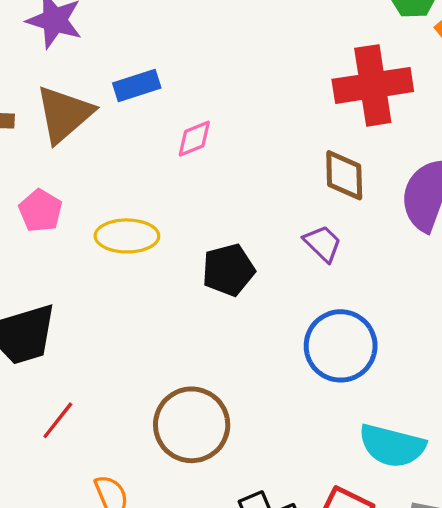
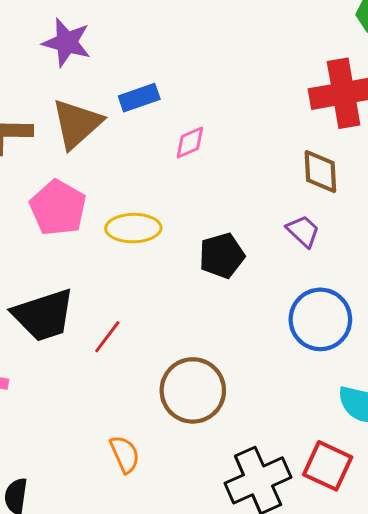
pink pentagon: (40, 211) -> (58, 208), size x1.5
red line: (58, 420) -> (107, 337), moved

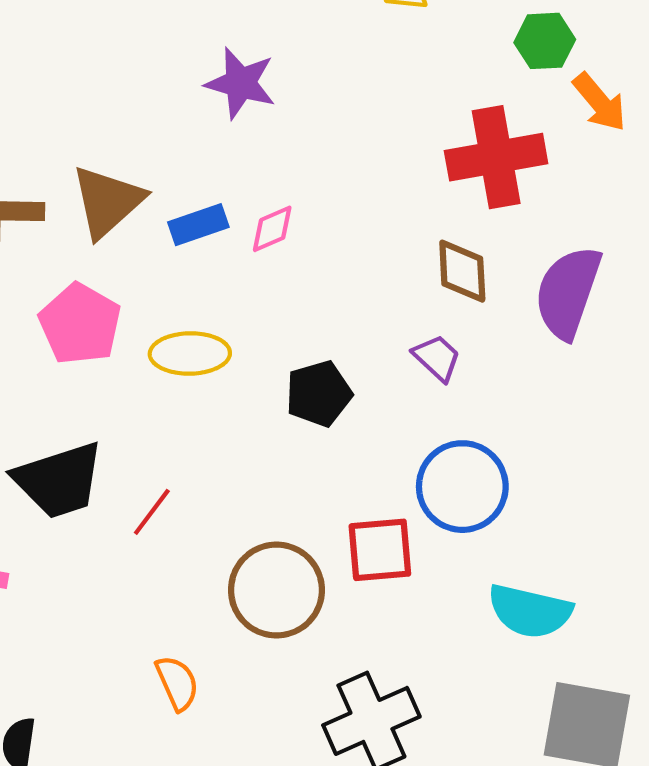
purple star: (67, 43) -> (241, 83), moved
blue rectangle: (139, 98) -> (198, 225), moved
red square: (328, 466) -> (380, 550), moved, turned -30

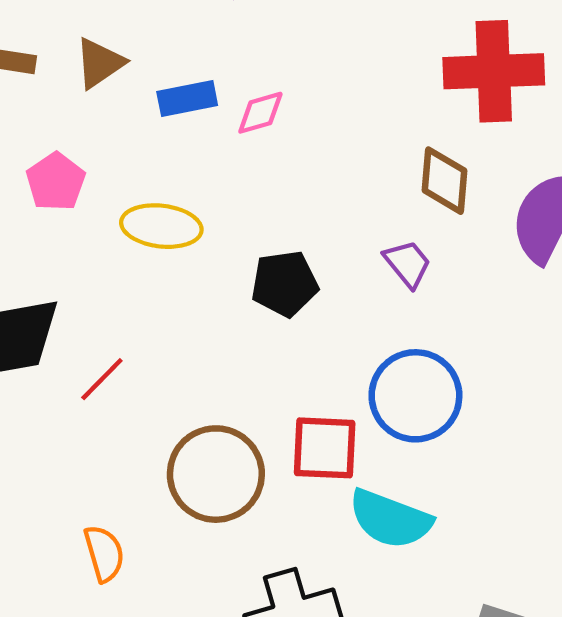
brown triangle: (107, 201) -> (100, 63), size x0.7
pink pentagon: (80, 324) -> (56, 182), size x0.7
cyan semicircle: (530, 611) -> (390, 519), moved

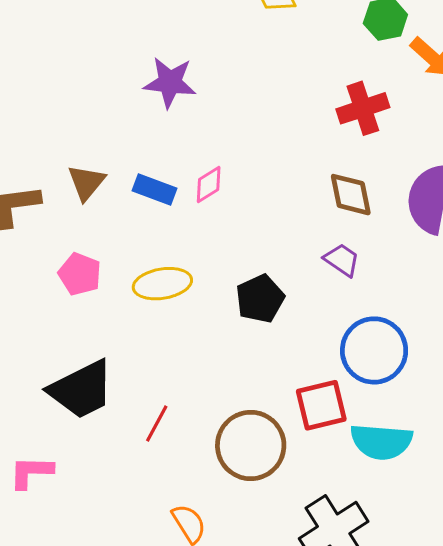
red cross: (494, 71) -> (363, 108), size x0.7
blue rectangle: (187, 99) -> (155, 189), turned 48
red line: (102, 379) -> (157, 424), moved

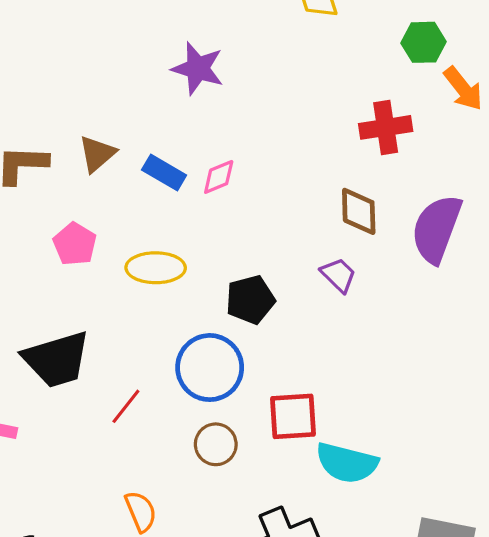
blue circle: (374, 350) -> (210, 368), moved
brown circle: (251, 445) -> (216, 444), size x0.6

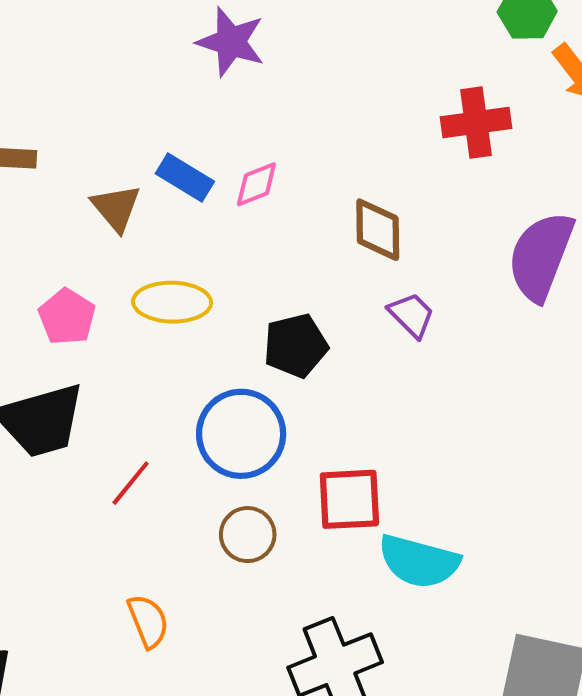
brown triangle: (97, 154) -> (116, 208), moved, turned -30
brown diamond: (359, 211) -> (378, 230), moved
pink pentagon: (75, 244) -> (67, 317), moved

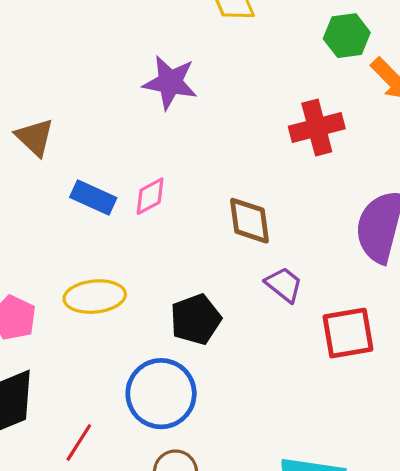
purple star: (231, 42) -> (170, 82), moved
brown triangle: (116, 208) -> (35, 137), moved
red square: (349, 499) -> (348, 333), moved

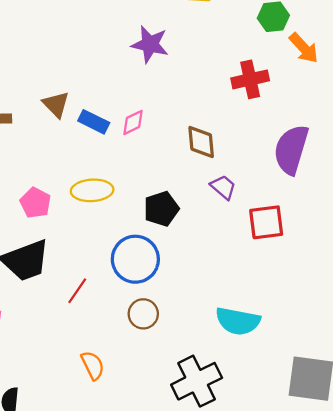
brown triangle: (35, 137) -> (56, 104), moved

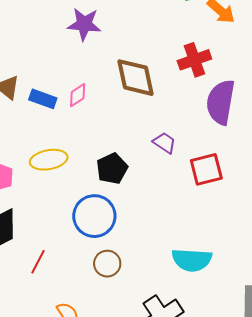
red cross: (250, 79) -> (194, 60), moved
brown diamond: (201, 142) -> (136, 78), moved, size x1.4
red line: (77, 291) -> (38, 262), moved

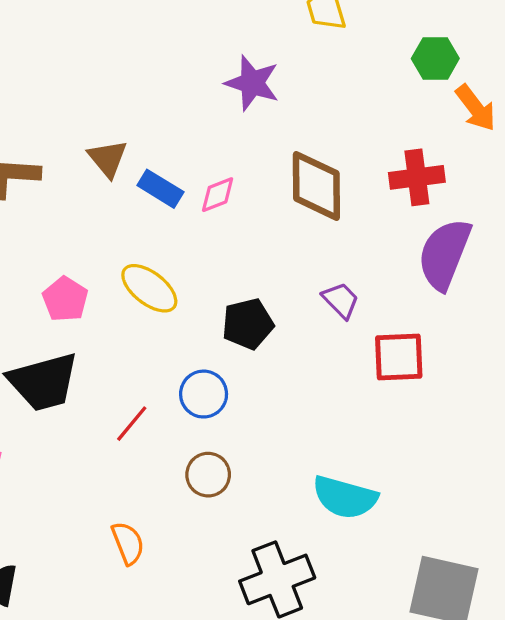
yellow ellipse: (49, 160) -> (149, 288), turned 36
blue circle: (94, 216) -> (204, 394), size x0.7
red line: (38, 262) -> (132, 424), moved

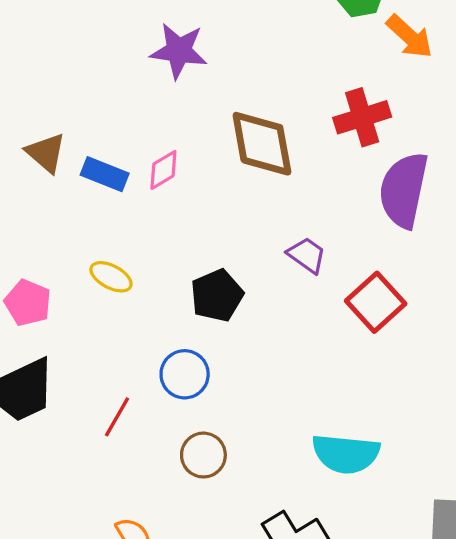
yellow ellipse: (149, 288) -> (111, 277), size x0.7
red square: (399, 357) -> (376, 302), turned -30

